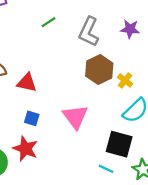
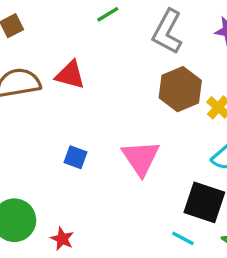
red triangle: (27, 83) -> (70, 75), moved
red star: (25, 149) -> (62, 239), moved, size x0.6

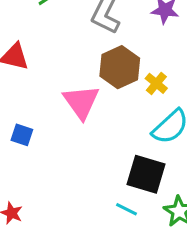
pink triangle: (141, 158) -> (81, 102), moved

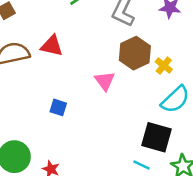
pink triangle: (81, 102) -> (105, 81), size x0.7

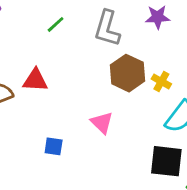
pink triangle: (105, 81) -> (102, 123), moved

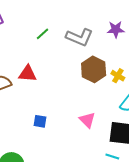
gray L-shape: (107, 28) -> (79, 37), turned -84
pink triangle: (102, 123) -> (87, 120), moved

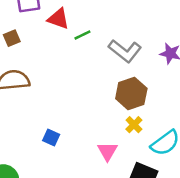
red triangle: (27, 74) -> (58, 19), moved
yellow cross: (118, 76) -> (134, 125), moved

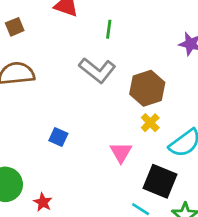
green line: (82, 35) -> (109, 29), moved, turned -56
gray L-shape: (125, 51) -> (97, 70), moved

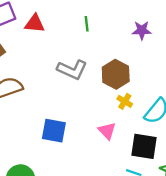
green line: (109, 29) -> (87, 24), moved
blue square: (58, 137) -> (54, 131), size x1.6

